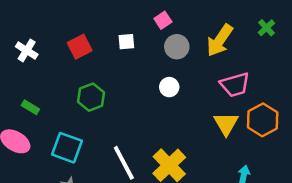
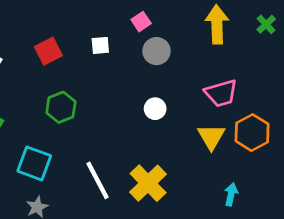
green cross: (266, 28) -> (266, 24), moved
yellow arrow: (220, 40) -> (217, 24), moved, turned 144
white circle: (169, 87) -> (155, 109), moved

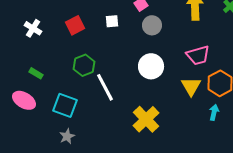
white circle: (155, 109) -> (151, 66), size x1.6
white line: (97, 180) -> (105, 87), moved
cyan arrow: (231, 194) -> (214, 112), moved

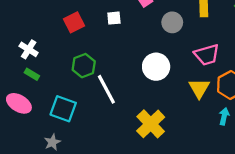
gray circle: (152, 25) -> (172, 22), moved
white cross: (33, 28) -> (29, 49), moved
gray star: (67, 136) -> (52, 142), moved

